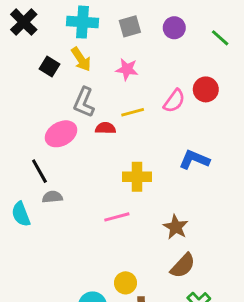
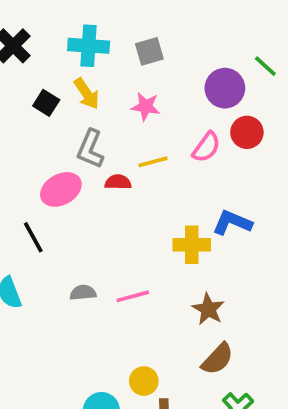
purple circle: (174, 28) -> (225, 88), moved, size x1.4
yellow cross: (137, 177) -> (192, 245), moved
gray semicircle: (52, 197) -> (83, 293), moved

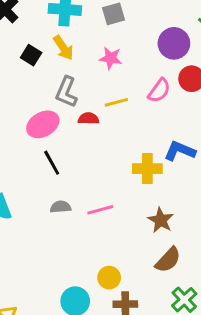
black line: (33, 237) -> (52, 163), moved

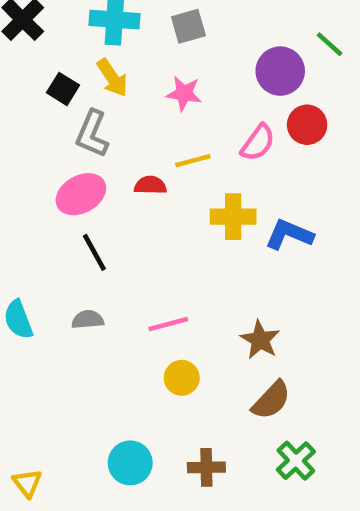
gray L-shape: (66, 92) -> (92, 134), moved
yellow cross: (147, 169) -> (233, 217), moved
gray semicircle: (60, 207) -> (88, 320), moved
yellow circle: (109, 278) -> (182, 378), moved

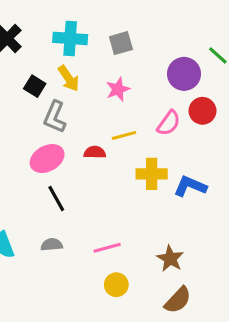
pink star: (184, 93) -> (118, 89), turned -30

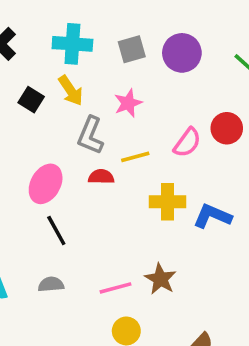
purple circle: (184, 74) -> (182, 53), moved
gray L-shape: (55, 117) -> (90, 135), moved
pink ellipse: (47, 159) -> (46, 184), turned -32
brown star: (170, 259) -> (160, 279), moved

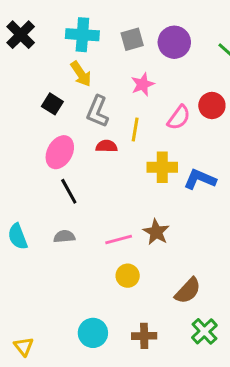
black square: (31, 100) -> (52, 104), moved
pink star: (128, 103) -> (143, 84), moved
yellow line: (135, 157) -> (135, 130), turned -65

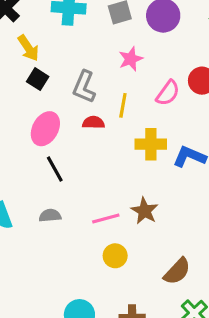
yellow arrow: (81, 74) -> (28, 48), moved

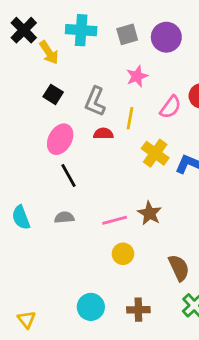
yellow arrow: (28, 48) -> (49, 53), moved
yellow cross: (151, 144) -> (155, 153), turned 36
brown semicircle: (177, 271) -> (179, 268), turned -68

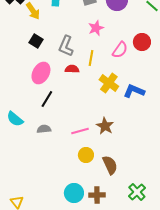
black line: (68, 176) -> (47, 99), turned 60
cyan semicircle: (21, 217) -> (15, 119), moved, turned -30
brown semicircle: (179, 268) -> (110, 165), moved
cyan circle: (91, 307) -> (74, 193), moved

